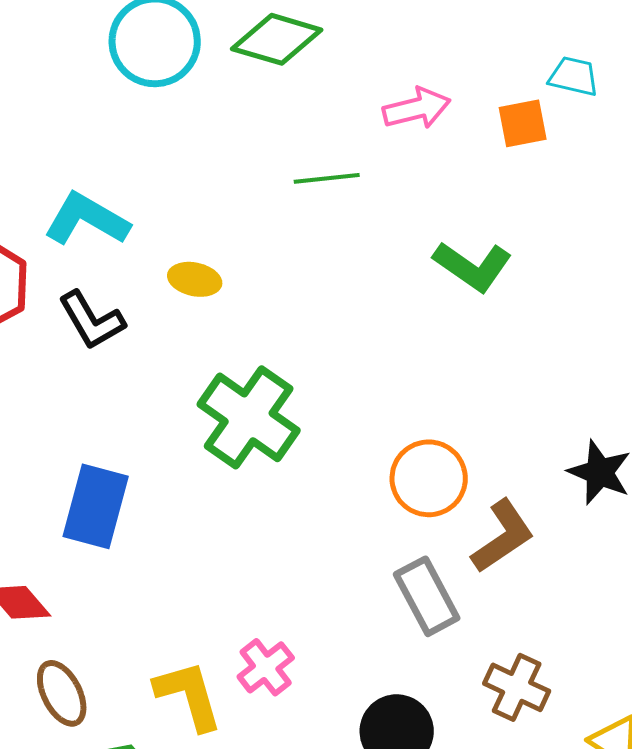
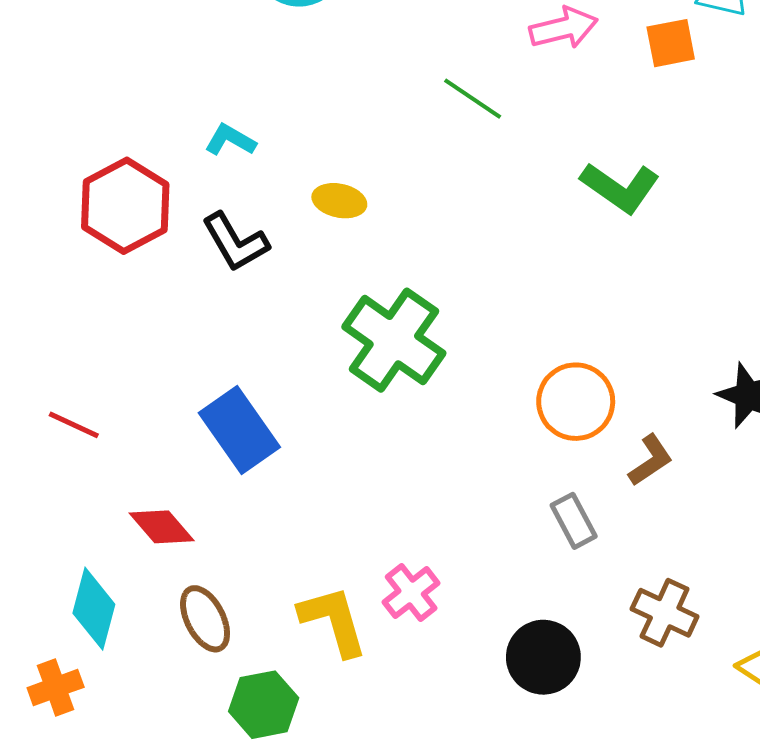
green line: (327, 178) -> (473, 99), turned 40
cyan L-shape: (87, 219) -> (230, 140), size x0.6
blue rectangle: (96, 506) -> (239, 430), turned -50
brown L-shape: (503, 536) -> (650, 460), size x0.7
gray rectangle: (427, 596) -> (574, 521), size x0.7

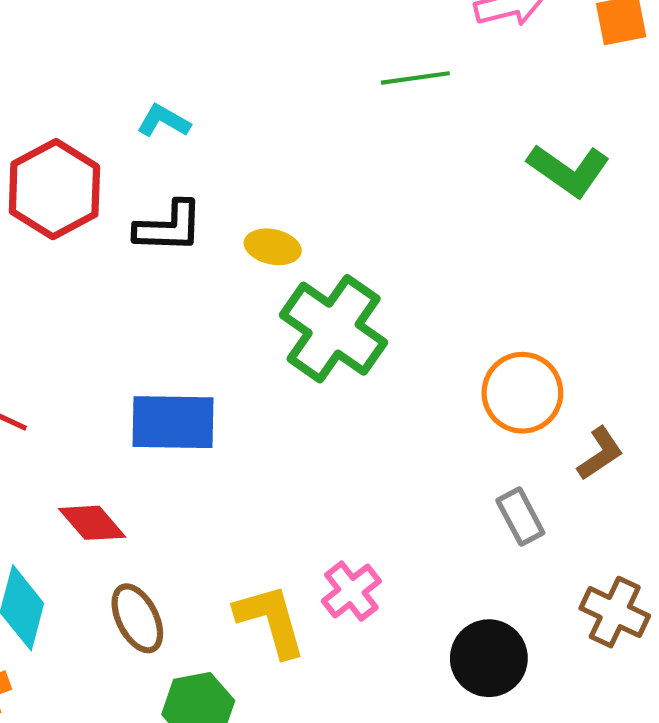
green line: (473, 99) -> (415, 78), turned -42
yellow ellipse: (339, 201) -> (273, 247), moved
black L-shape: (235, 242) -> (169, 227), turned -58
blue rectangle: (239, 430) -> (173, 422), turned -54

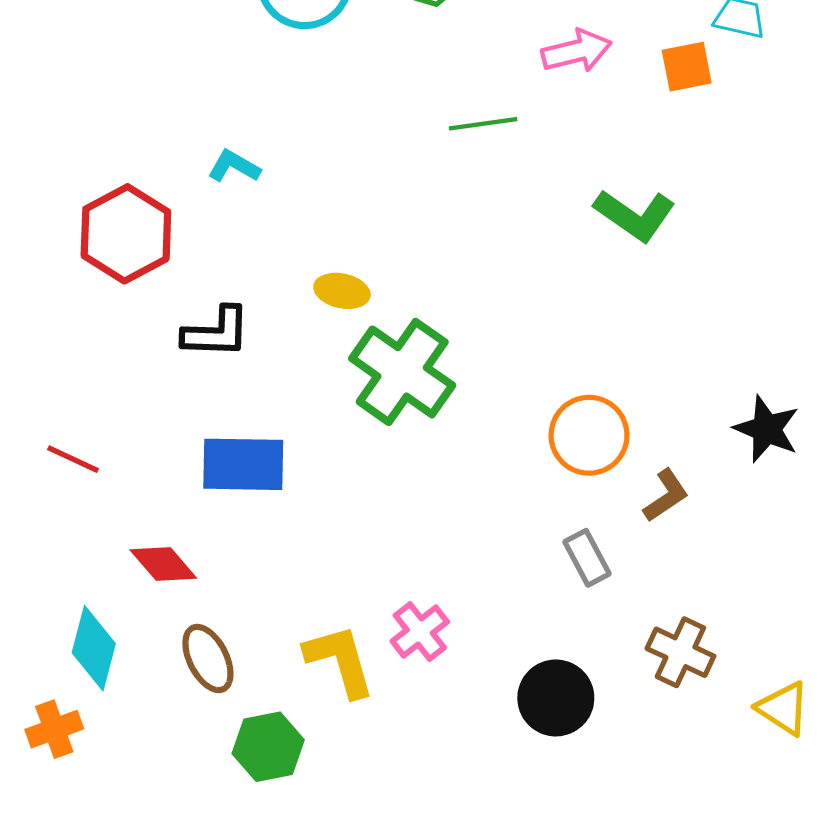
black L-shape: (169, 227) -> (216, 332), moved

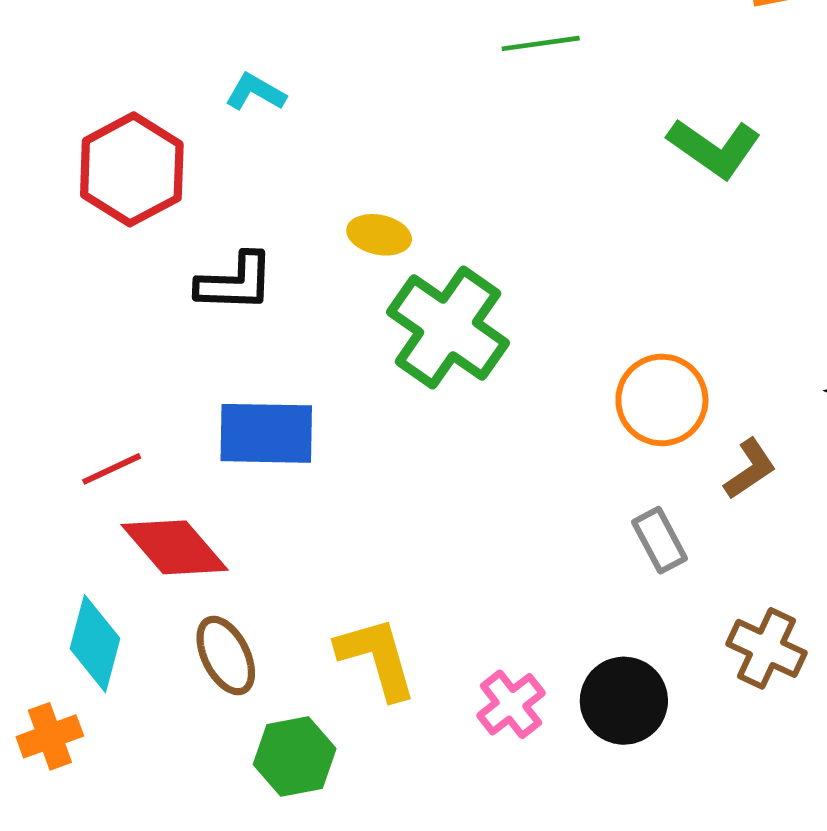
red line: (73, 459) -> (112, 469), moved, turned -50
red diamond: (163, 564) -> (175, 547), size x1.4
pink cross: (420, 632) -> (511, 704), moved

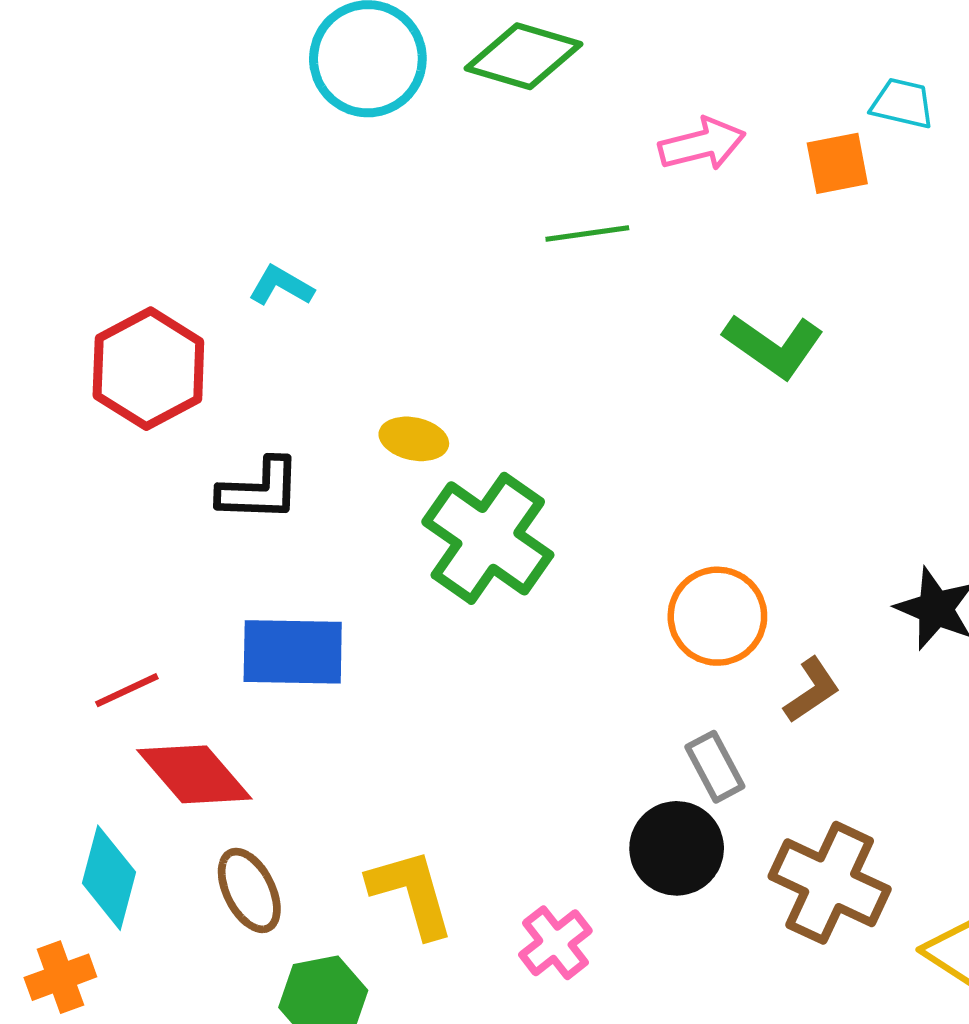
brown cross: (767, 648) -> (830, 883), size x1.4
black circle: (624, 701) -> (677, 848), moved

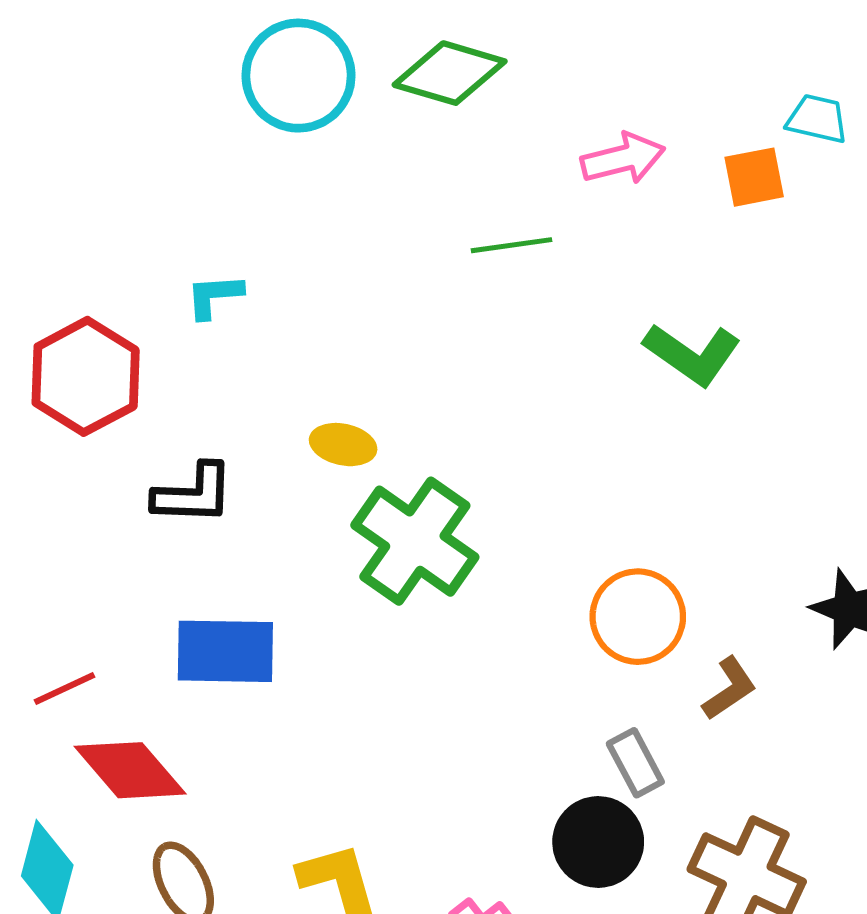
cyan L-shape: (281, 286) -> (214, 296), turned -34

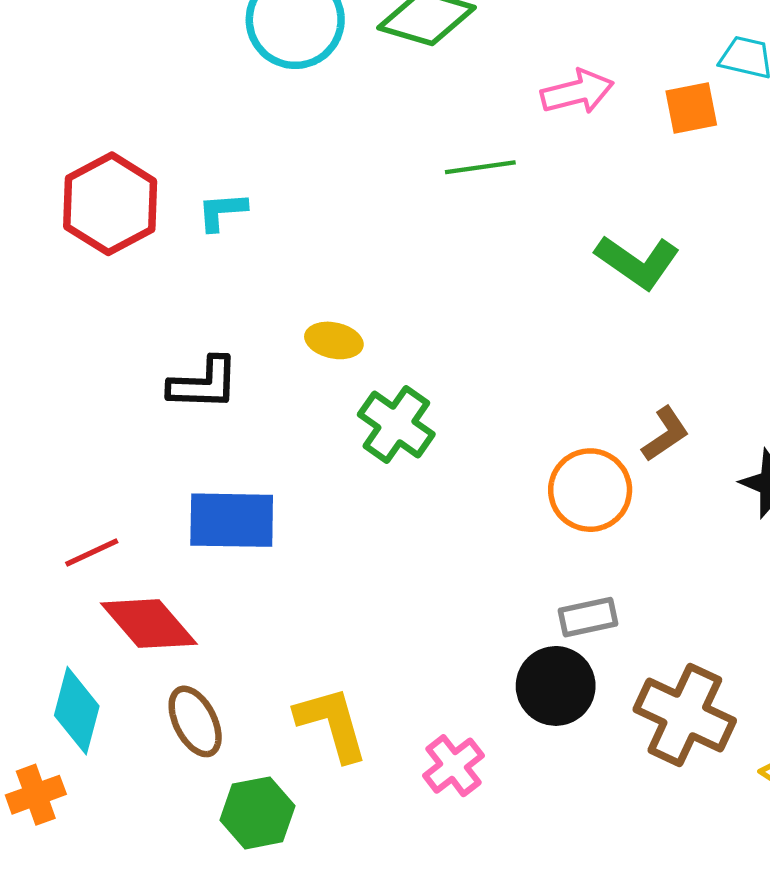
red hexagon: (86, 376) -> (110, 204), moved
green cross: (415, 541) -> (396, 424), size x0.7
brown L-shape: (729, 688) -> (665, 434), moved
gray rectangle: (635, 763) -> (588, 617), turned -74

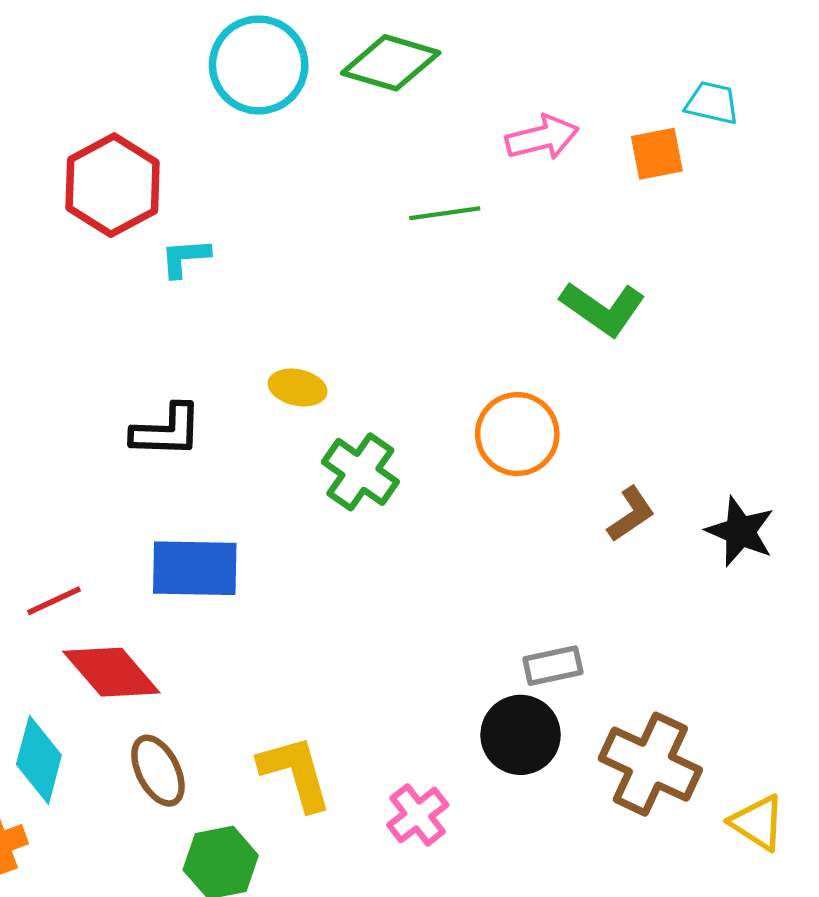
red hexagon: (110, 204) -> (113, 185), moved
brown L-shape: (665, 434) -> (631, 514), moved
orange circle: (590, 490) -> (517, 434), moved

